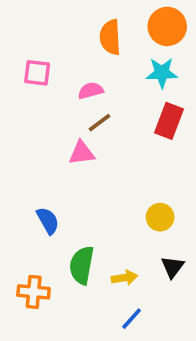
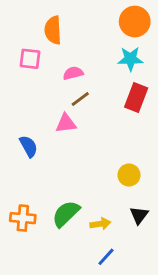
orange semicircle: (110, 37) -> (53, 30), moved
blue semicircle: (48, 221) -> (29, 146), moved
green semicircle: (82, 265) -> (66, 214), turned 36
orange cross: (34, 292) -> (23, 218), moved

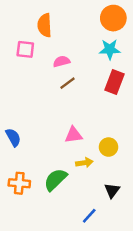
pink triangle: (66, 123) -> (74, 135), moved
blue semicircle: (29, 146) -> (13, 137), moved
black triangle: (139, 215) -> (112, 190), moved
yellow arrow: (100, 224) -> (84, 163), moved

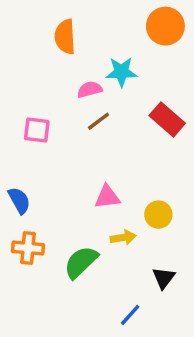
pink square: (25, 49) -> (37, 130), moved
cyan star: (110, 49) -> (121, 72), moved
red rectangle: (115, 82) -> (167, 119), turned -70
orange cross: (19, 183) -> (28, 248), moved

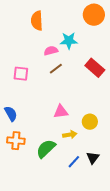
blue line: (130, 315) -> (74, 162), moved

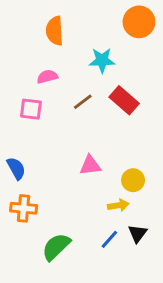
pink semicircle: (51, 51) -> (47, 77), moved
red rectangle: (95, 68) -> (124, 100), moved
yellow arrow: (70, 135) -> (118, 205), moved
green semicircle: (46, 149) -> (56, 247), moved

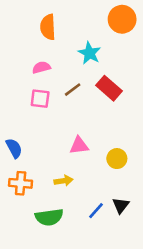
cyan star: (102, 60) -> (90, 53), turned 30
pink square: (31, 109) -> (40, 99), moved
yellow arrow: (118, 205) -> (63, 181), moved
green semicircle: (56, 247) -> (49, 217), turned -144

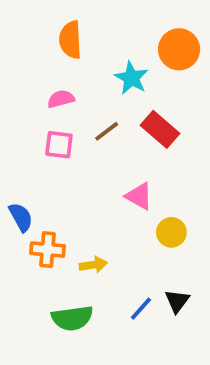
orange circle: (122, 19) -> (179, 49), moved
pink triangle: (79, 146) -> (139, 196), moved, turned 36
orange cross: (21, 183) -> (47, 250), moved

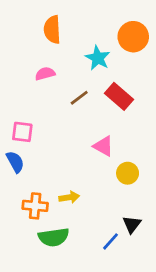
pink square: (59, 145) -> (22, 132), moved
orange cross: (47, 250) -> (35, 206), moved
blue line: (141, 309) -> (110, 241), moved

